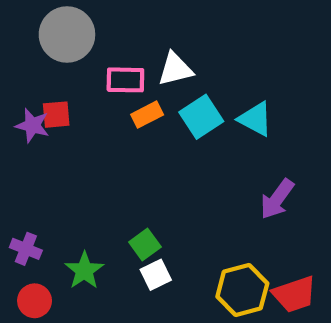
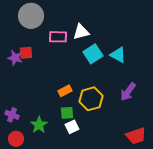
orange rectangle: (147, 115) -> (65, 91), moved
green square: (145, 245) -> (67, 113), turned 32
yellow hexagon: (242, 290) -> (91, 99), moved

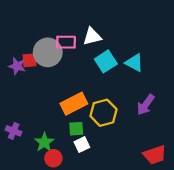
gray circle: (31, 16) -> (48, 52), moved
orange rectangle: (65, 91) -> (74, 104), size x1.6
red circle: (16, 139) -> (53, 158), moved

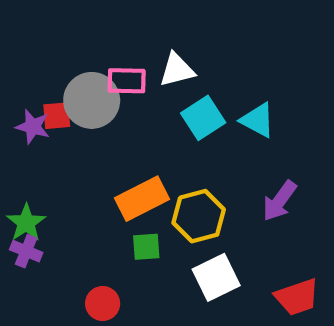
green star: (44, 142) -> (26, 223), moved
white square: (82, 145) -> (216, 277), moved, size x1.5

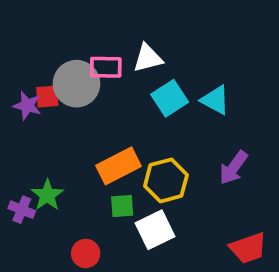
green star: (26, 223) -> (47, 195), moved
white square: (216, 277) -> (155, 230), moved

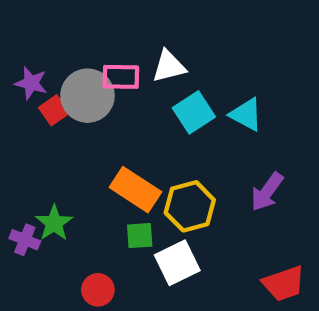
red square: (47, 96) -> (54, 110), turned -30
purple star: (27, 106) -> (31, 83), moved
orange rectangle: (119, 166) -> (135, 190), turned 60

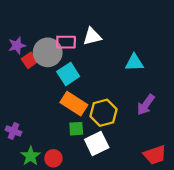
purple star: (31, 83) -> (17, 46), turned -30
cyan square: (194, 112) -> (68, 74), moved
cyan triangle: (246, 114) -> (134, 63), turned -30
green star: (54, 223) -> (31, 156), moved

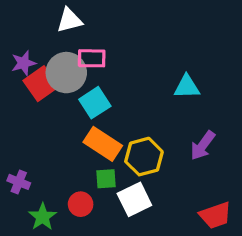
white triangle: (92, 36) -> (69, 20), moved
red square: (29, 60) -> (41, 84), size x1.5
red circle: (53, 158) -> (81, 204), moved

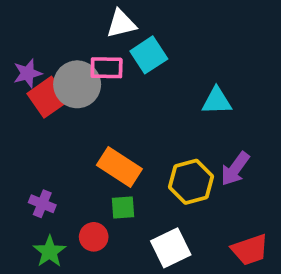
white triangle: (69, 20) -> (121, 24), moved
cyan square: (95, 103) -> (149, 55), moved
yellow hexagon: (144, 157) -> (191, 182), moved
purple cross: (19, 182) -> (42, 204), moved
white square: (134, 199) -> (171, 248), moved

